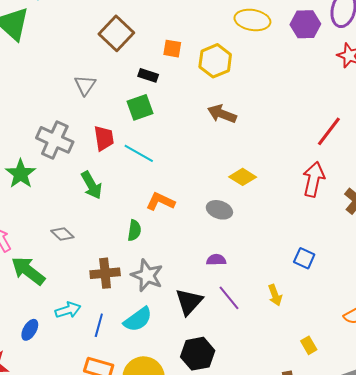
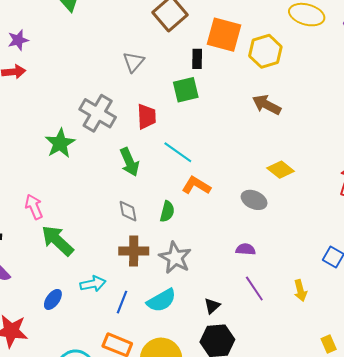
orange square: (172, 49) -> (224, 35), size x1.8
black rectangle: (148, 75) -> (197, 59), turned 66
cyan line: (139, 153) -> (178, 152), moved
gray diamond: (62, 234) -> (128, 211), moved, turned 30
black triangle: (189, 302) -> (212, 306), moved, size x0.6

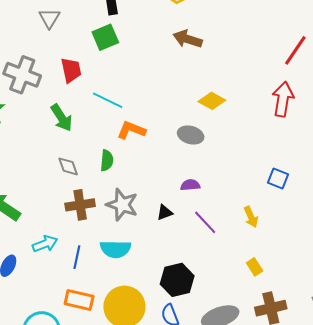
cyan semicircle: (161, 300) -> (115, 249), turned 40
black triangle: (212, 306) -> (165, 212), moved, turned 30
yellow rectangle: (329, 344) -> (255, 267), moved

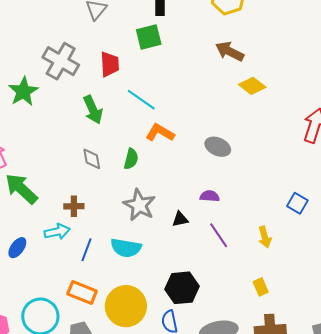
yellow diamond: (212, 101) -> (252, 86), moved
brown cross: (80, 205) -> (74, 206), moved, size x0.7

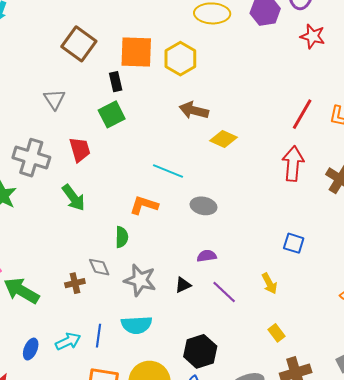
cyan line: (141, 100) -> (168, 171), moved
gray diamond: (92, 159) -> (99, 267), moved
brown cross: (74, 206) -> (75, 283), moved
cyan arrow: (57, 232) -> (68, 341), moved

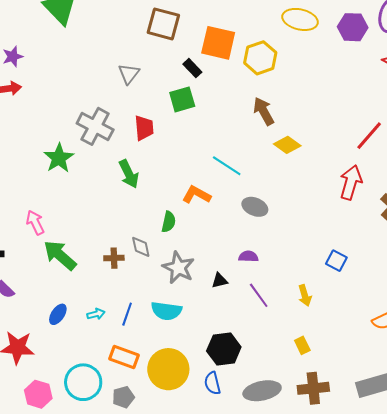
brown square: (79, 44) -> (163, 24), turned -32
black rectangle: (116, 82) -> (192, 68), turned -42
brown arrow: (194, 110) -> (264, 111), turned 36
cyan arrow: (68, 341) -> (96, 314), size x0.7

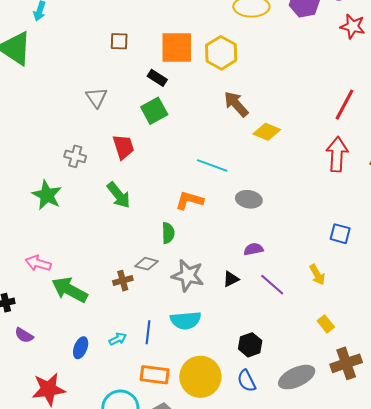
brown square: (163, 24) -> (119, 41), size x0.6
gray cross: (95, 126) -> (75, 156), size x0.6
pink arrow: (35, 223) -> (38, 263), turned -35
gray diamond: (141, 247) -> (146, 264), turned -50
black hexagon: (224, 349) -> (250, 345), size x0.7

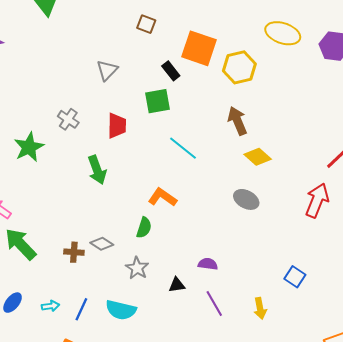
cyan line: (212, 165) -> (183, 148), moved
gray ellipse: (249, 199) -> (246, 199), moved
green semicircle: (168, 233) -> (144, 228), moved
gray star: (188, 276) -> (137, 268), size x0.7

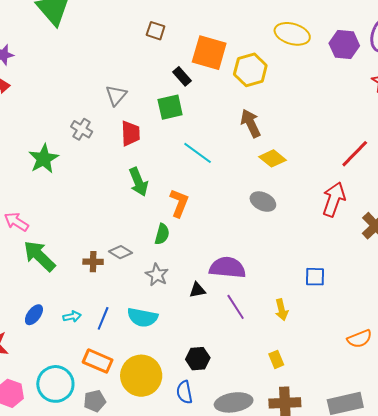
gray triangle: (107, 70) -> (116, 95), moved
green arrow: (97, 170) -> (138, 182), moved
orange L-shape: (162, 197) -> (179, 203), turned 80
purple semicircle: (208, 264) -> (227, 268), size x1.8
blue square: (295, 277) -> (315, 277), turned -30

